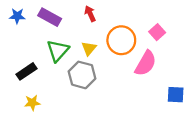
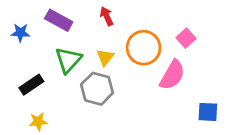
blue star: (17, 16) -> (20, 33), moved

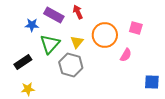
purple rectangle: (59, 20) -> (54, 15), moved
blue star: (20, 33) -> (32, 25), moved
pink square: (186, 38) -> (136, 28), turned -32
pink semicircle: (172, 75) -> (126, 55), size x0.6

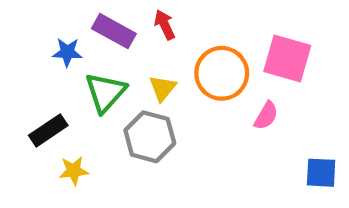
pink square: (136, 28) -> (287, 59), size x1.6
yellow star: (28, 89) -> (74, 171), moved

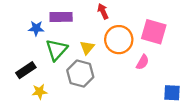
red arrow: (165, 25) -> (103, 11), moved
purple rectangle: (114, 31) -> (61, 17), turned -30

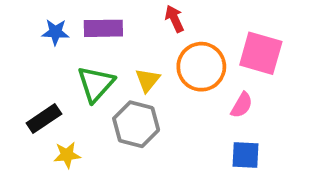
blue star: (36, 28) -> (55, 32), moved
blue square: (172, 93) -> (245, 155), moved

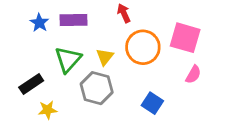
blue star: (55, 32) -> (39, 23), turned 30
pink semicircle: (242, 105) -> (193, 74), moved
blue square: (245, 155) -> (152, 103), moved, turned 30

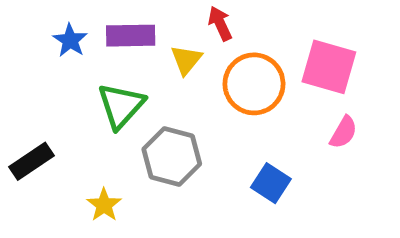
yellow triangle: (105, 57) -> (186, 60), moved
black rectangle: (31, 84) -> (31, 161), moved
yellow star: (48, 110) -> (104, 205), moved, turned -30

